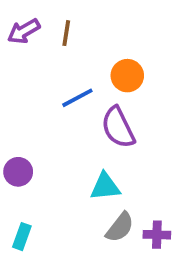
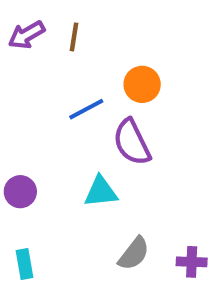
cyan triangle: (105, 187) -> (101, 192), moved
purple cross: (157, 235) -> (192, 262), moved
cyan rectangle: (22, 237) -> (24, 264), turned -30

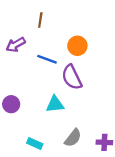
purple arrow: (27, 35) -> (16, 45), moved
blue line: (86, 109) -> (47, 59), turned 48
cyan rectangle: (24, 264) -> (35, 143), moved, turned -56

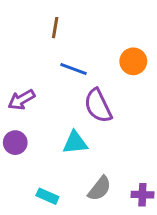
purple arrow: (16, 45) -> (21, 100), moved
orange circle: (77, 46) -> (133, 61), moved
blue line: (47, 59) -> (73, 69), moved

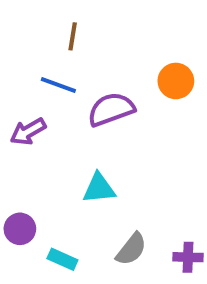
blue line: (73, 69) -> (58, 85), moved
purple semicircle: (98, 106) -> (111, 109), moved, turned 96
purple circle: (15, 143) -> (20, 229), moved

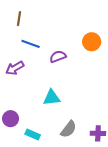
brown line: (73, 36) -> (19, 19), moved
purple semicircle: (111, 109) -> (58, 57), size x0.7

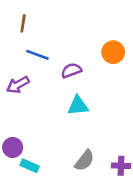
cyan triangle: (52, 98) -> (78, 106), moved
cyan rectangle: (33, 134) -> (30, 166), moved

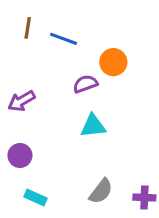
orange circle: (113, 52) -> (113, 62), moved
blue line: (37, 55) -> (64, 39), moved
purple circle: (13, 147) -> (20, 155), moved

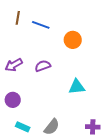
purple semicircle: (85, 84) -> (43, 66), moved
cyan triangle: (93, 126) -> (77, 87), moved
gray semicircle: (101, 191) -> (52, 127), moved

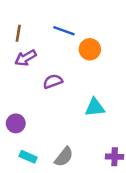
brown line: (18, 18) -> (18, 33), moved
blue line: (41, 25) -> (64, 31), moved
purple arrow: (14, 65) -> (26, 58), moved

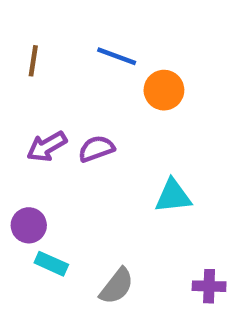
purple arrow: (26, 58) -> (47, 146), moved
cyan rectangle: (28, 157) -> (51, 264), moved

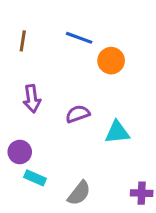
purple arrow: (47, 146) -> (32, 99), turned -68
purple semicircle: (96, 149) -> (78, 114), moved

